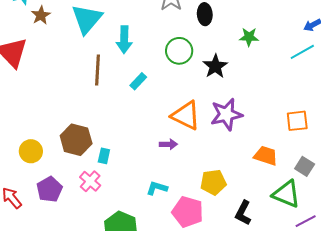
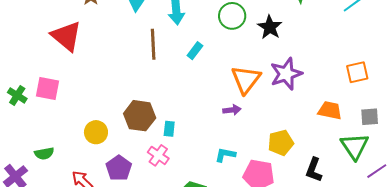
orange triangle: (186, 115) -> (246, 79), turned 48
gray square: (305, 166) -> (370, 117), turned -30
green triangle: (286, 194) -> (355, 146), turned 40

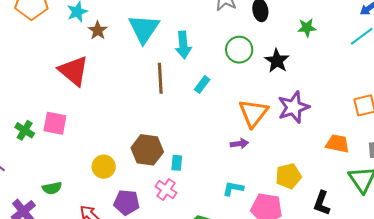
purple pentagon: (119, 168) -> (127, 202), turned -30

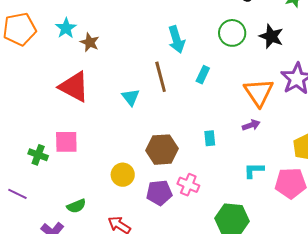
cyan triangle: (144, 29) -> (131, 97), moved, size x0.6
cyan rectangle: (177, 163) -> (210, 138), moved
purple pentagon: (127, 202) -> (159, 193), moved

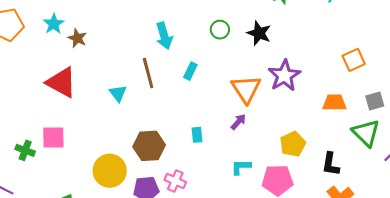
green circle: (232, 33) -> (220, 30), size x0.7
purple arrow: (251, 125) -> (238, 122), turned -30
yellow circle: (123, 175) -> (110, 171), size x1.4

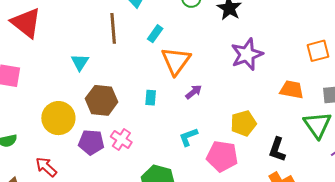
orange triangle: (246, 89) -> (176, 61), moved
cyan triangle: (118, 93) -> (80, 62), moved
cyan L-shape: (241, 167) -> (188, 137), turned -30

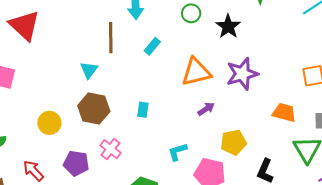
orange triangle: (176, 61) -> (196, 72), moved, turned 36
cyan triangle: (80, 62) -> (89, 70), moved
purple arrow: (194, 92) -> (206, 109), moved
yellow circle: (58, 118) -> (49, 123), size x0.7
purple pentagon: (91, 142) -> (76, 163), moved

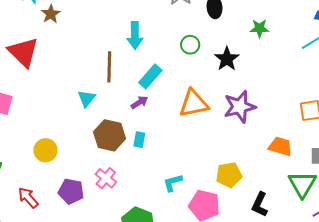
cyan rectangle: (152, 46) -> (150, 76), size x1.4
brown hexagon: (94, 109) -> (110, 135), moved
purple arrow: (206, 109) -> (139, 102), moved

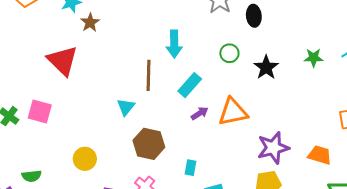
green star: (259, 28) -> (314, 58), moved
purple arrow: (139, 102) -> (200, 113), moved
purple star: (240, 107) -> (273, 148), moved
cyan rectangle: (139, 140) -> (190, 168), moved

